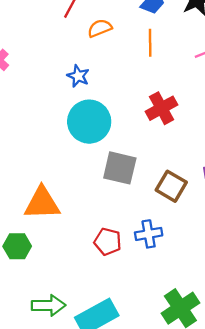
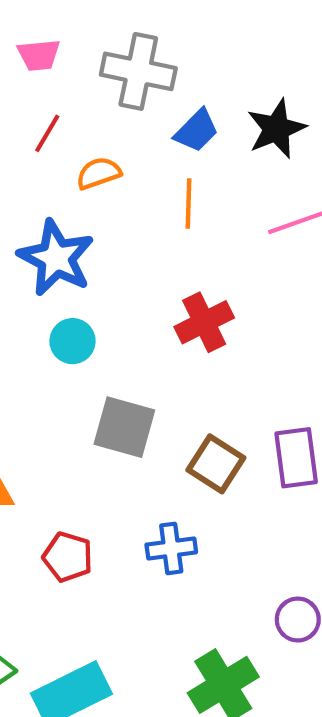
blue star: (78, 76) -> (56, 258), size x1.8
cyan circle: (89, 122) -> (72, 341), size x0.6
red pentagon: (108, 242) -> (68, 557), moved

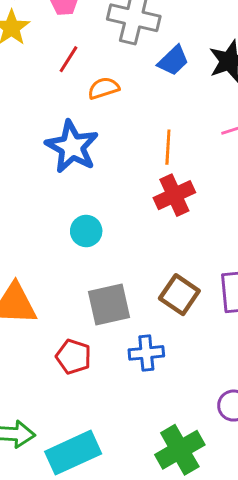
orange line: (189, 203) -> (168, 147), moved
cyan circle: (72, 341) -> (86, 231), moved
gray square: (124, 427) -> (109, 304), moved, turned -30

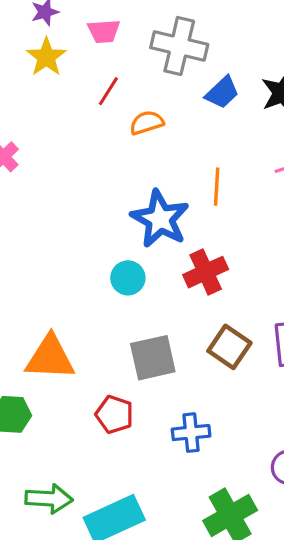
blue star: (72, 147) -> (160, 219), moved
red cross: (174, 195) -> (206, 272), moved
blue cross: (146, 353) -> (191, 433), moved

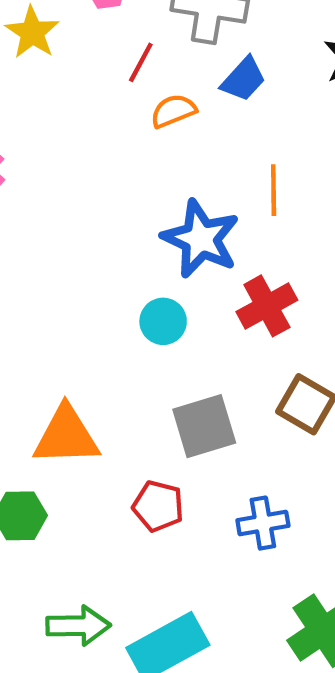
red line: (108, 91) -> (141, 62), moved
blue trapezoid: (222, 92) -> (243, 79), moved

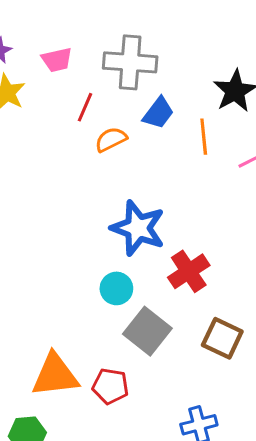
orange line: (274, 190) -> (204, 137), moved
gray square: (204, 426) -> (147, 331), moved, turned -30
red pentagon: (158, 506) -> (110, 386), moved

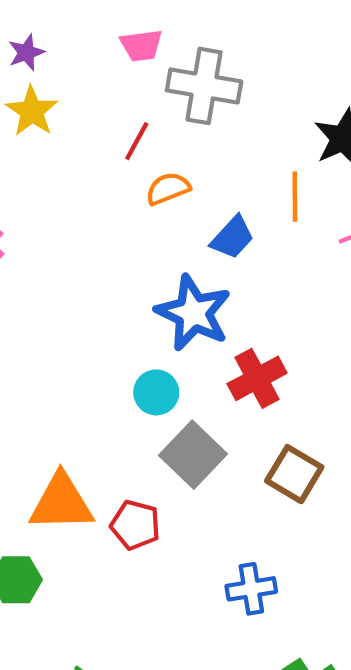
pink trapezoid: (57, 60) -> (141, 45), moved
blue trapezoid: (158, 113) -> (232, 237), moved

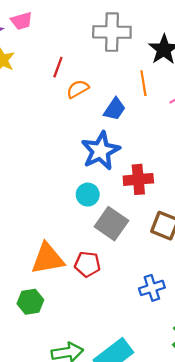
pink trapezoid: (141, 45) -> (22, 21), moved
gray cross: (204, 86) -> (112, 32), moved
blue star: (193, 313) -> (100, 151), turned 30
red cross: (257, 378) -> (138, 179), turned 32

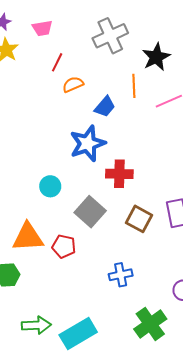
pink trapezoid: (22, 21) -> (42, 28), moved
gray cross: (112, 32) -> (110, 36), turned -32
cyan circle: (88, 195) -> (50, 186), moved

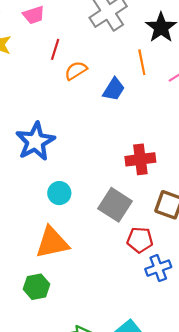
blue star: (88, 144) -> (35, 141), moved
cyan circle: (50, 186) -> (59, 193), moved
red pentagon: (64, 246) -> (140, 240), moved

